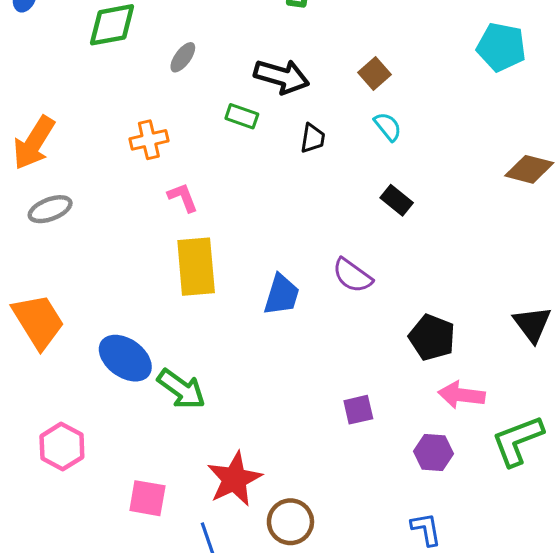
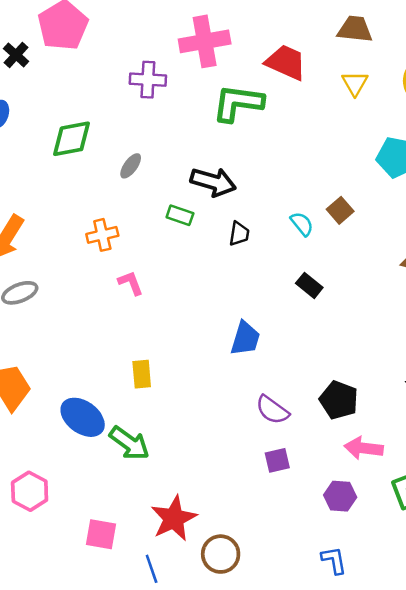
brown square: (374, 74) -> (340, 210), moved
yellow rectangle: (196, 267) -> (142, 374), moved, size x0.6
purple semicircle: (352, 276) -> (272, 410), moved
blue trapezoid: (282, 295) -> (245, 338), moved

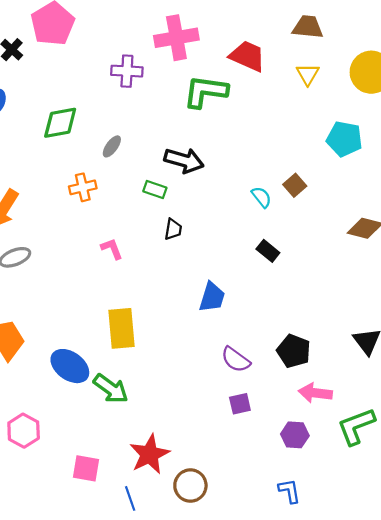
black trapezoid: (239, 234) -> (173, 229), moved
orange cross: (102, 235) -> (83, 187), moved
yellow rectangle: (142, 374) -> (122, 328), size x1.6

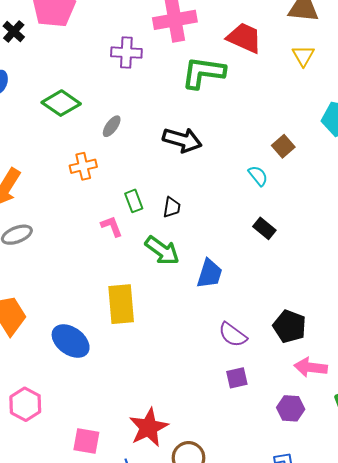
green diamond: (60, 123) -> (61, 103), turned 45
brown square: (295, 185) -> (283, 146), moved
green rectangle: (155, 190) -> (134, 201), moved, turned 50
green arrow: (111, 389) -> (162, 250), moved

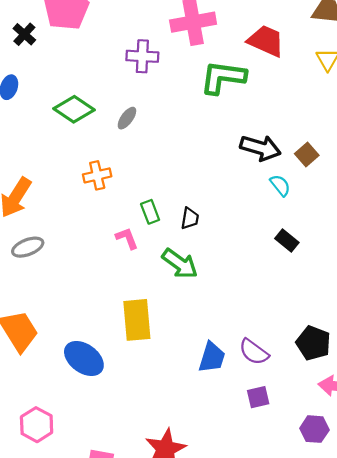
gray ellipse: (112, 126) -> (127, 118), moved
black arrow: (182, 140) -> (260, 148), moved
blue trapezoid: (210, 274) -> (212, 357), moved

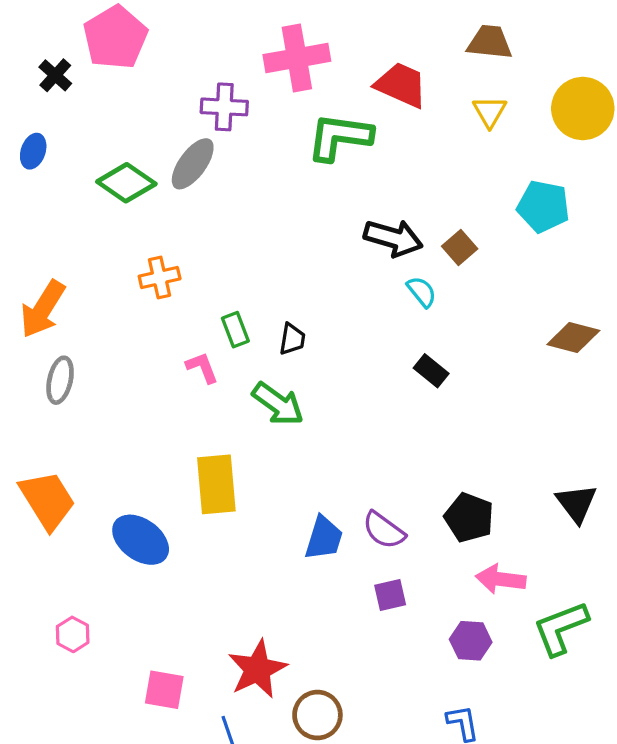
gray ellipse: (127, 118) -> (193, 164), moved, size x1.6
gray ellipse: (28, 247) -> (60, 380), turned -56
pink hexagon: (37, 425) -> (73, 634), size x0.7

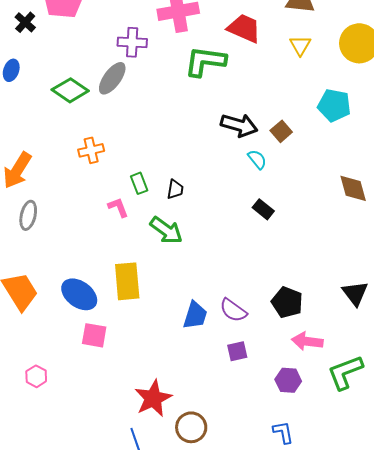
brown diamond: (573, 338) -> (353, 188), turned 60
blue ellipse: (141, 540) -> (79, 294), moved
pink square: (164, 690) -> (94, 335), moved

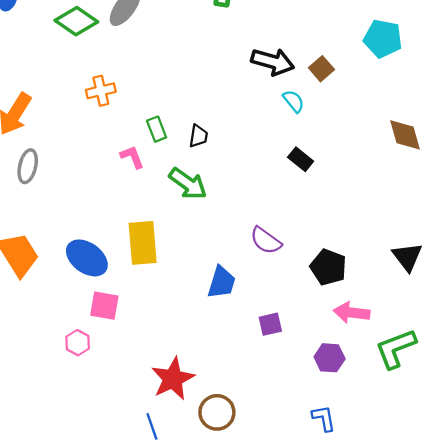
purple semicircle: (233, 310) -> (266, 241), moved
pink hexagon: (36, 376) -> (78, 343), moved

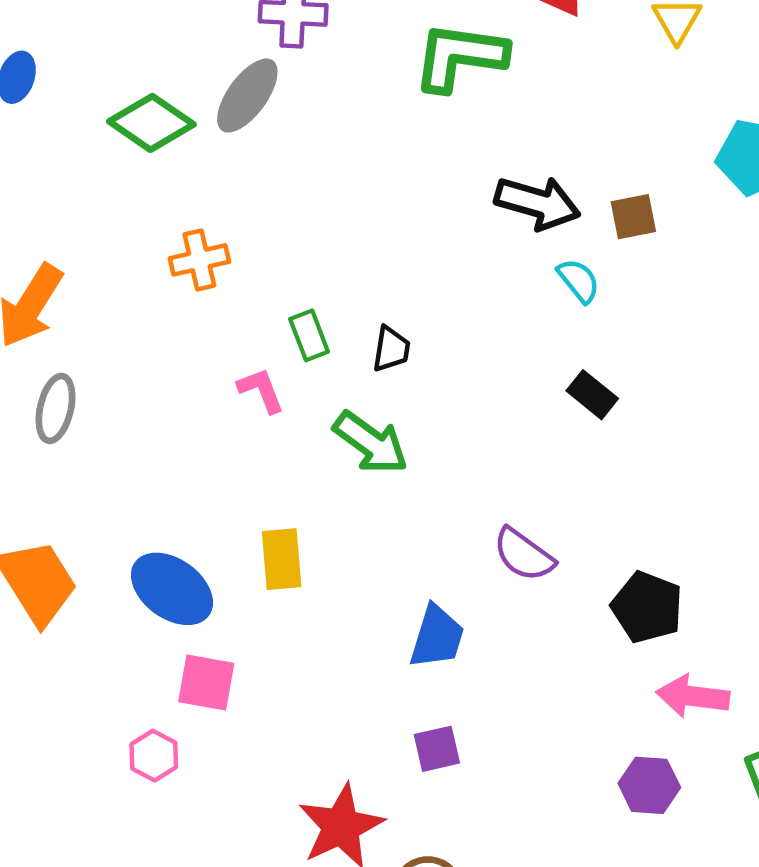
brown square: (321, 69) -> (633, 217), turned 30
yellow rectangle: (143, 243) -> (282, 559), size x0.7
purple square: (270, 324) -> (437, 749), moved

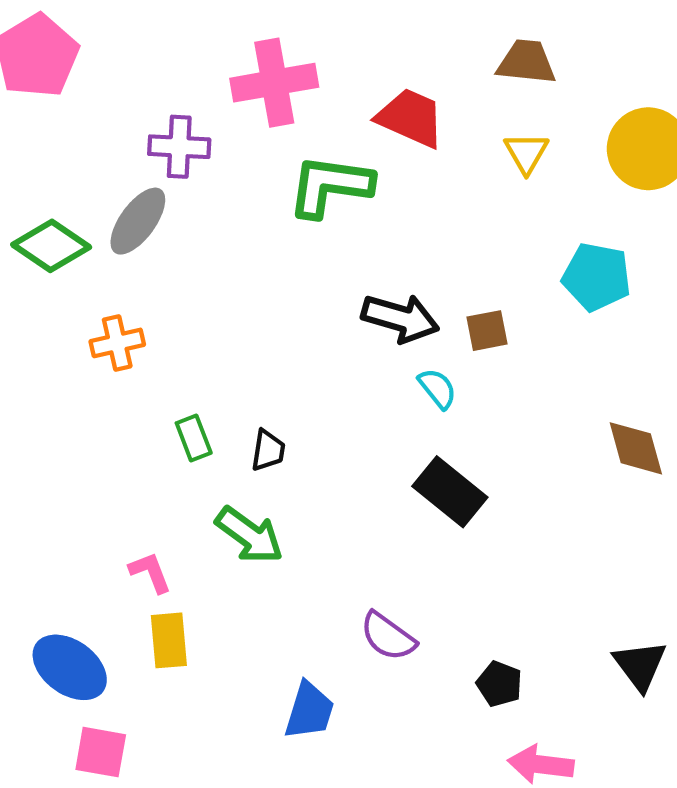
orange cross: (199, 260) -> (117, 343), moved
pink L-shape: (261, 390) -> (150, 572), moved
black rectangle: (592, 395) -> (450, 492), size x1.6
black pentagon: (647, 607) -> (499, 684), size x0.7

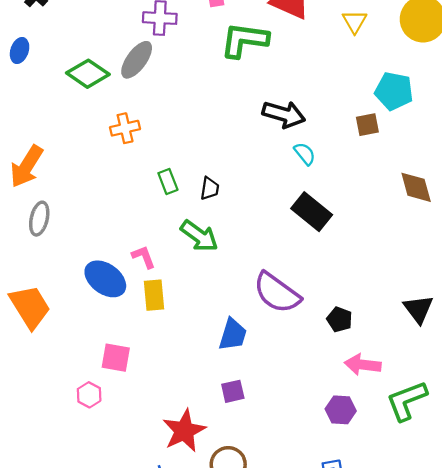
brown square: (487, 331) -> (367, 125), moved
purple semicircle: (388, 636) -> (277, 293), size x1.5
blue ellipse: (70, 667) -> (105, 279), moved

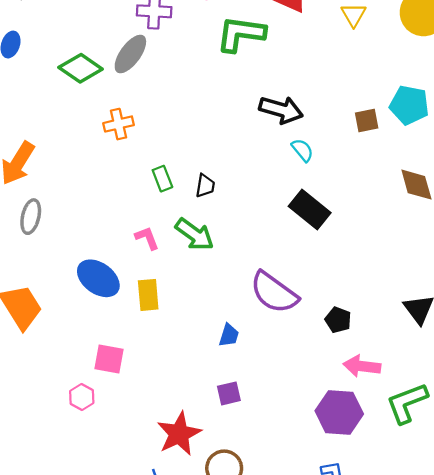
cyan pentagon: (394, 91) -> (409, 105), moved
pink L-shape: (144, 257) -> (147, 238), moved
blue trapezoid: (233, 335) -> (229, 335), size x0.7
purple hexagon: (341, 410) -> (339, 412), size x1.5

